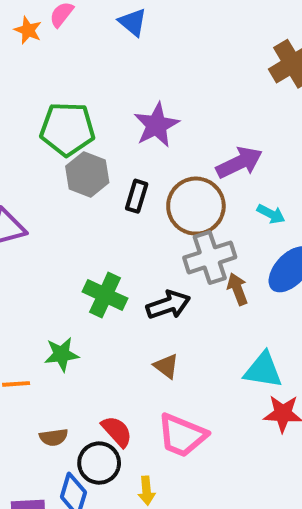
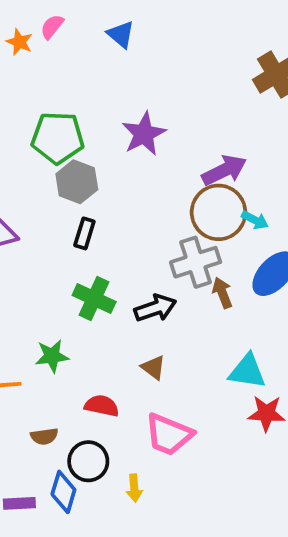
black rectangle: (137, 196) -> (84, 233), moved
brown circle: (196, 206) -> (218, 212), moved
red semicircle: (117, 431) -> (102, 406), moved, turned -36

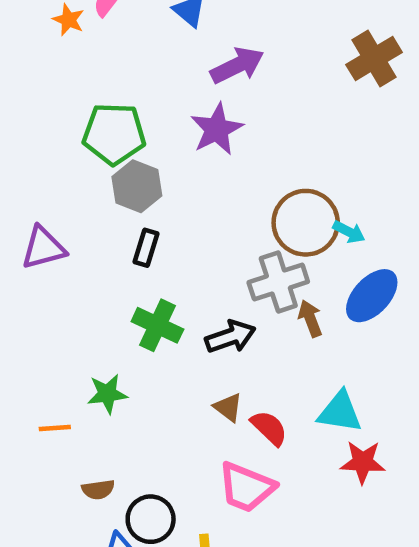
purple arrow: (224, 170) -> (237, 65), moved
red semicircle: (102, 406) -> (269, 428), moved, turned 32

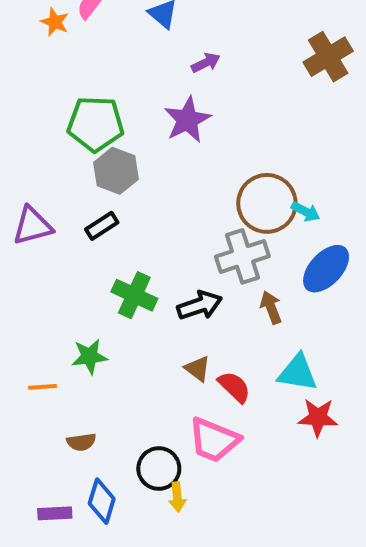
purple arrow: (237, 65) -> (206, 63), size x0.6
black rectangle: (146, 248) -> (102, 226), moved, turned 40
brown arrow: (310, 318) -> (271, 307), moved
black circle: (151, 519) -> (159, 469), moved

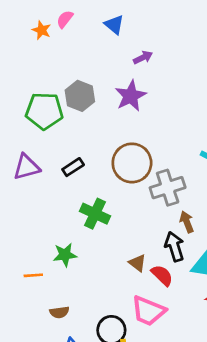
green pentagon: (96, 124) -> (44, 111), moved
gray hexagon: (116, 171) -> (80, 96), moved
brown circle: (267, 203) -> (132, 163), moved
black arrow: (200, 305) -> (174, 247), moved, turned -88

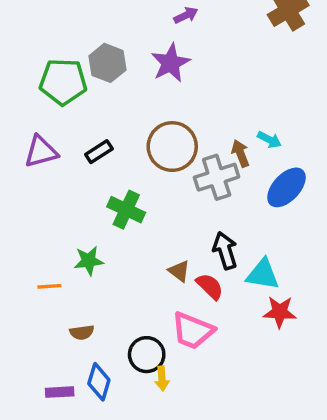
brown arrow: (187, 222) -> (240, 153), moved

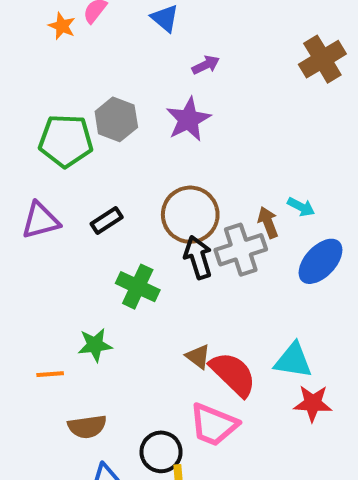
black arrow: (225, 251) -> (198, 257), moved
red semicircle: (210, 286) -> (233, 374), size x1.5
brown semicircle: (82, 332) -> (87, 427), size x1.4

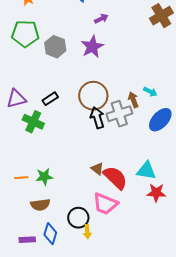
green pentagon: (66, 141) -> (25, 34), moved
green cross: (138, 287) -> (33, 122), moved
green star: (95, 345) -> (44, 177), moved

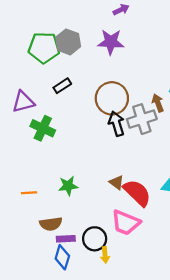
green pentagon: (25, 34) -> (44, 48), moved
purple star: (92, 47) -> (111, 42), turned 30
black rectangle: (50, 99) -> (62, 86), moved
green star: (44, 177) -> (68, 186), moved
purple rectangle: (27, 240) -> (66, 239), moved

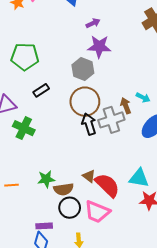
gray hexagon: (68, 42) -> (83, 69), moved
purple star: (111, 42) -> (99, 47), moved
brown semicircle: (51, 224) -> (64, 189), moved
black circle: (95, 239) -> (70, 208), moved

